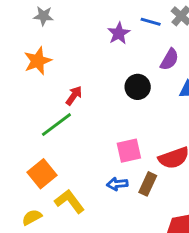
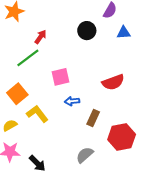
pink square: (129, 151) -> (60, 77), moved
brown rectangle: (148, 184) -> (93, 118), moved

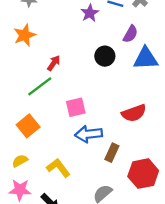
blue triangle: (124, 33) -> (146, 58), size x1.6
blue arrow: (72, 101) -> (89, 134), size x1.6
yellow L-shape: (37, 114) -> (58, 168), moved

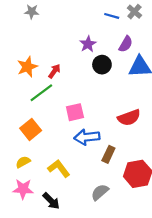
purple star: (90, 13) -> (88, 44), moved
orange star: (25, 35) -> (27, 67), moved

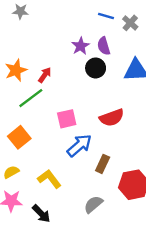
gray cross: (134, 12) -> (130, 23), moved
purple semicircle: (126, 44) -> (104, 46), moved, turned 133
red semicircle: (129, 118) -> (112, 118), moved
blue arrow: (87, 137) -> (79, 145), turned 145

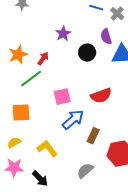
purple star: (81, 46) -> (63, 34), moved
purple semicircle: (104, 46) -> (106, 37), moved
orange square: (19, 137) -> (21, 113), turned 36

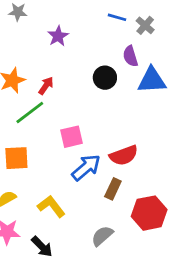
purple star: (63, 34) -> (58, 36), moved
red semicircle: (101, 96) -> (124, 155), moved

